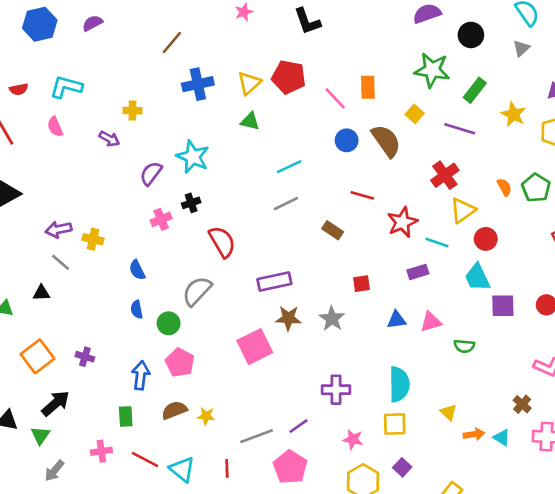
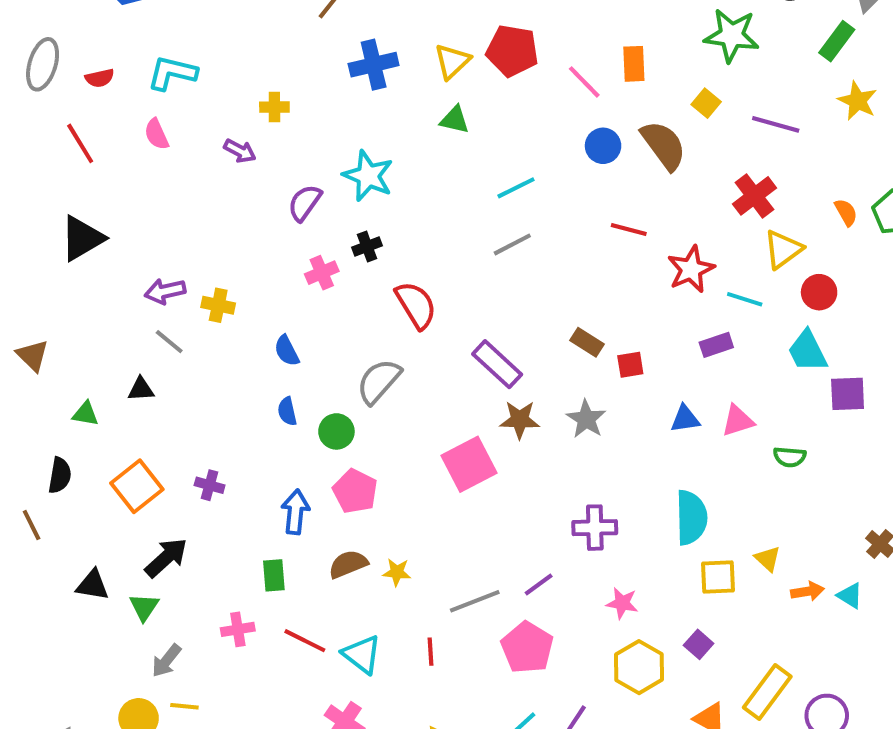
green rectangle: (475, 90) -> (837, 41), moved
brown rectangle: (333, 230) -> (587, 342), moved
purple rectangle: (274, 282) -> (497, 364), turned 56
yellow square: (395, 424) -> (718, 577), moved

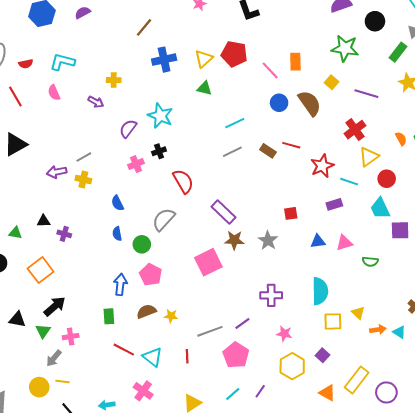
gray line: (169, 342) -> (84, 157), moved, turned -70
brown rectangle: (587, 342) -> (268, 151), moved
purple cross: (210, 485) -> (64, 234), moved
pink cross: (238, 629) -> (71, 337), moved

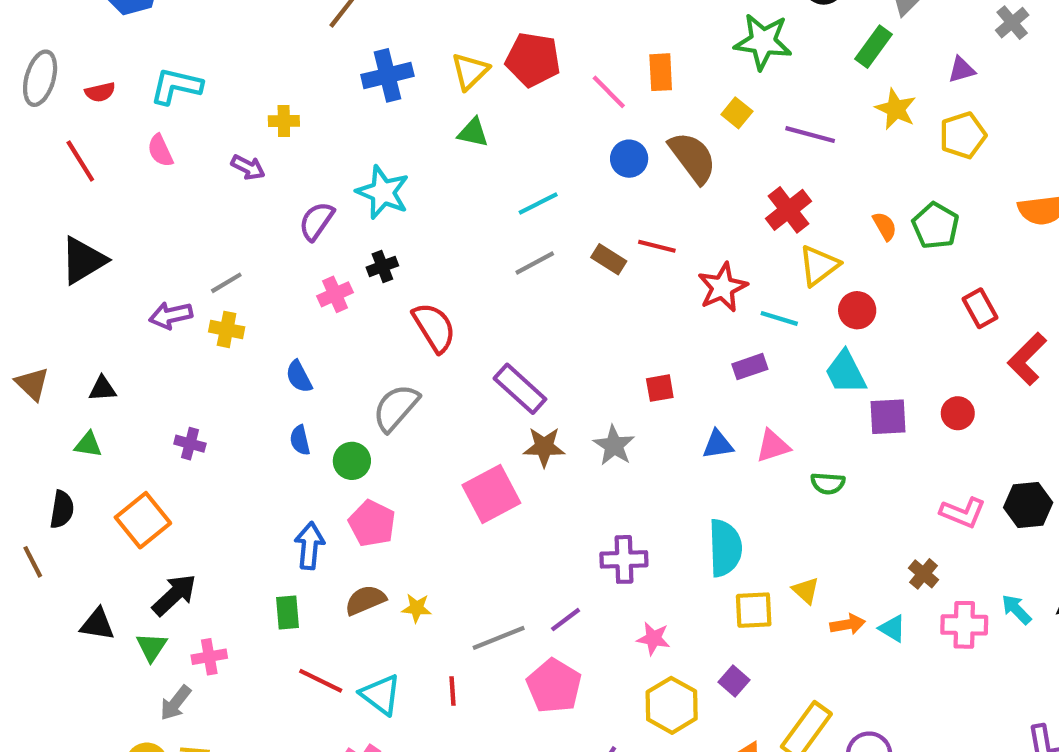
black triangle: (44, 221) -> (102, 389), moved

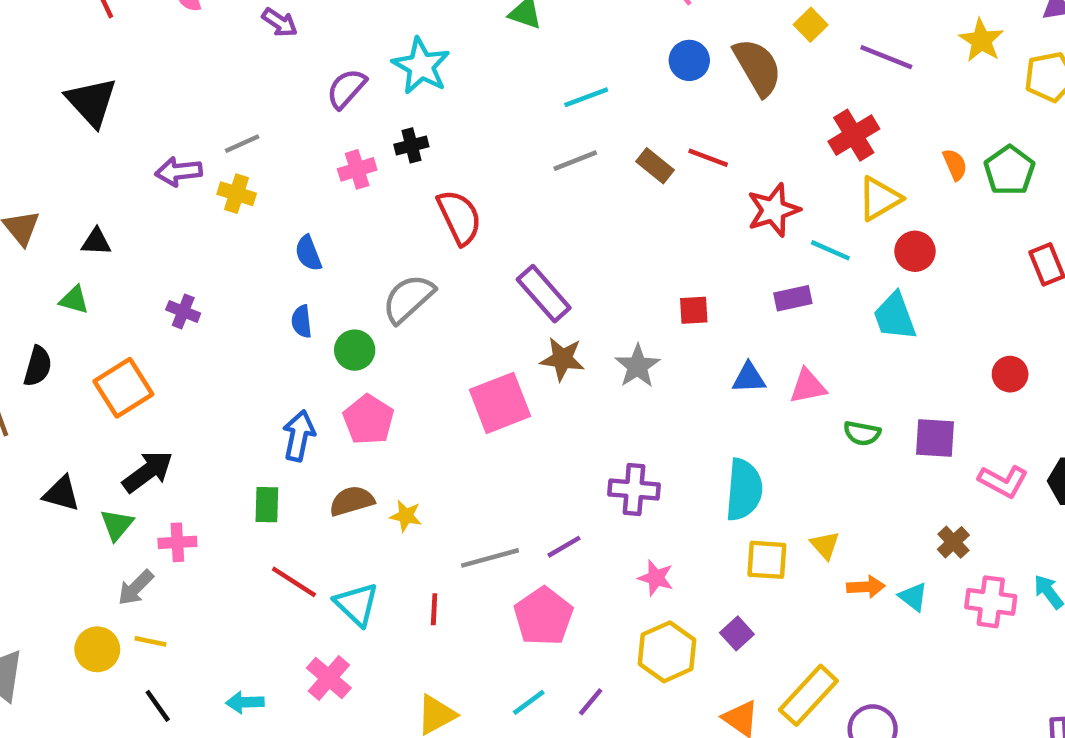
black triangle: (83, 260) -> (91, 102), turned -48
purple square: (888, 417) -> (935, 438), moved

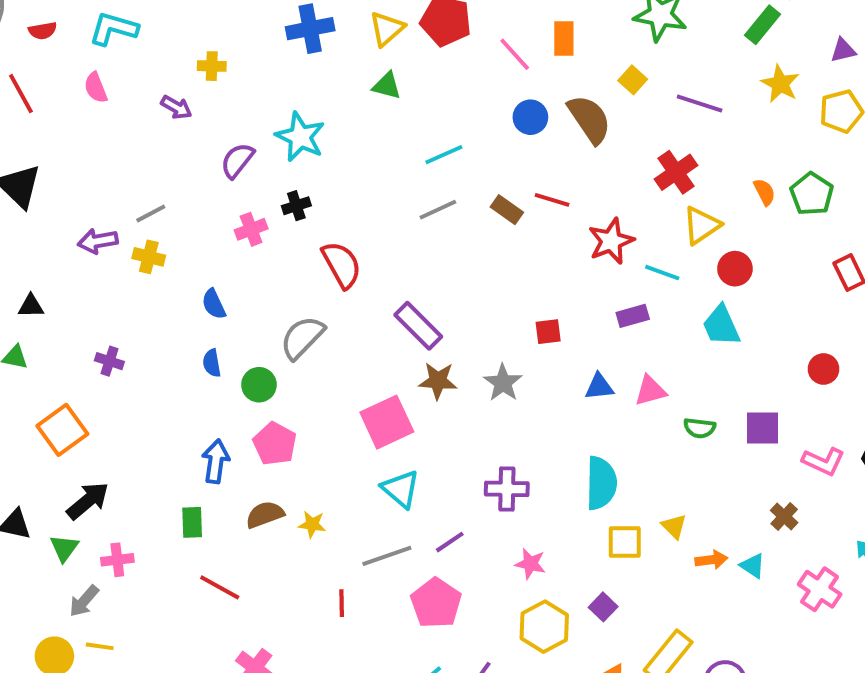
pink cross: (991, 602) -> (820, 589), moved, turned 30
cyan triangle: (357, 604) -> (401, 489), moved

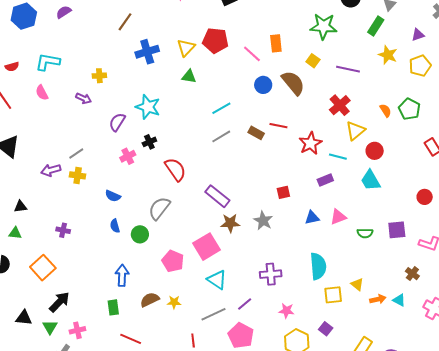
blue semicircle: (214, 304) -> (113, 196), turned -35
pink pentagon: (275, 444) -> (173, 261), moved

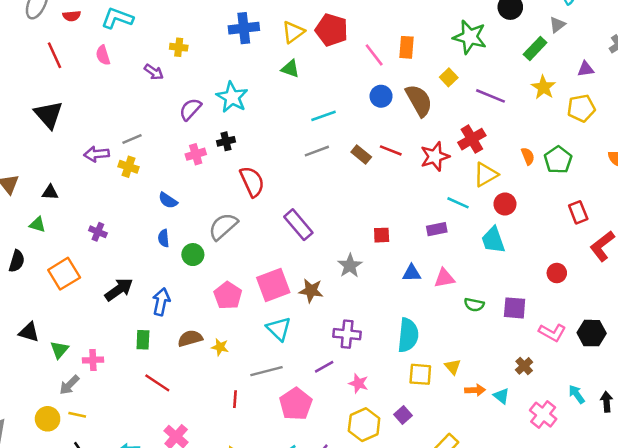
red star: (310, 143) -> (435, 156), moved
brown star: (230, 223) -> (311, 291), moved
black arrow: (59, 302) -> (119, 289), moved
purple line: (245, 304) -> (324, 367), moved

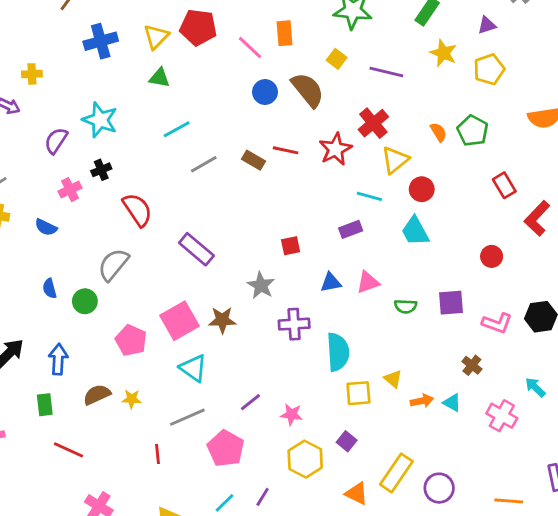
cyan line: (323, 116) -> (177, 129), moved
blue semicircle: (168, 200) -> (46, 227), moved
purple cross: (347, 334) -> (294, 324), moved

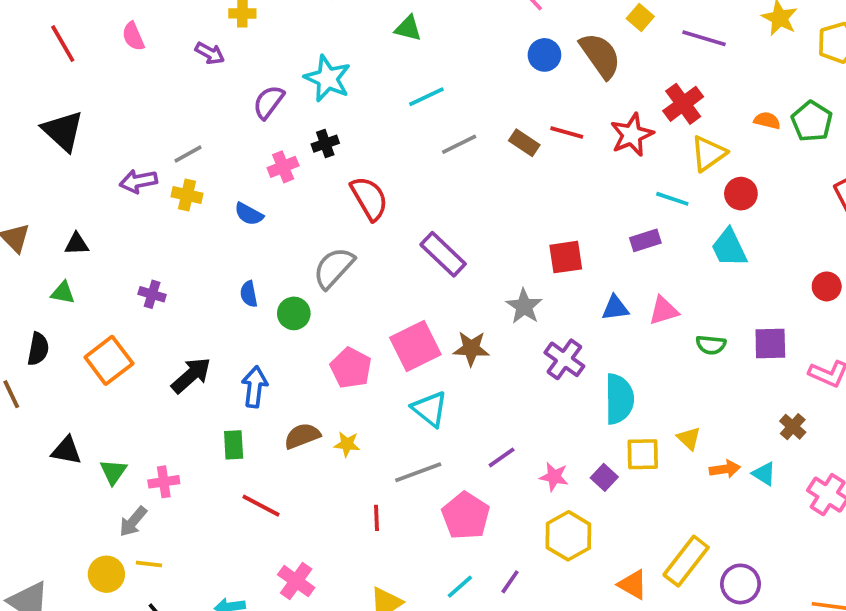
orange semicircle: (438, 132) -> (767, 121), turned -48
red square: (291, 246) -> (566, 257), size x1.4
purple cross: (294, 324) -> (564, 359), turned 36
purple square: (347, 441) -> (604, 477), moved

